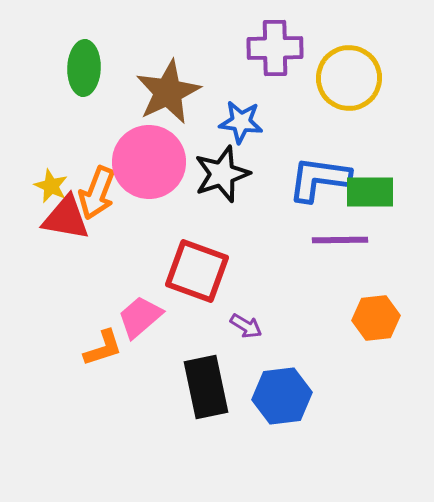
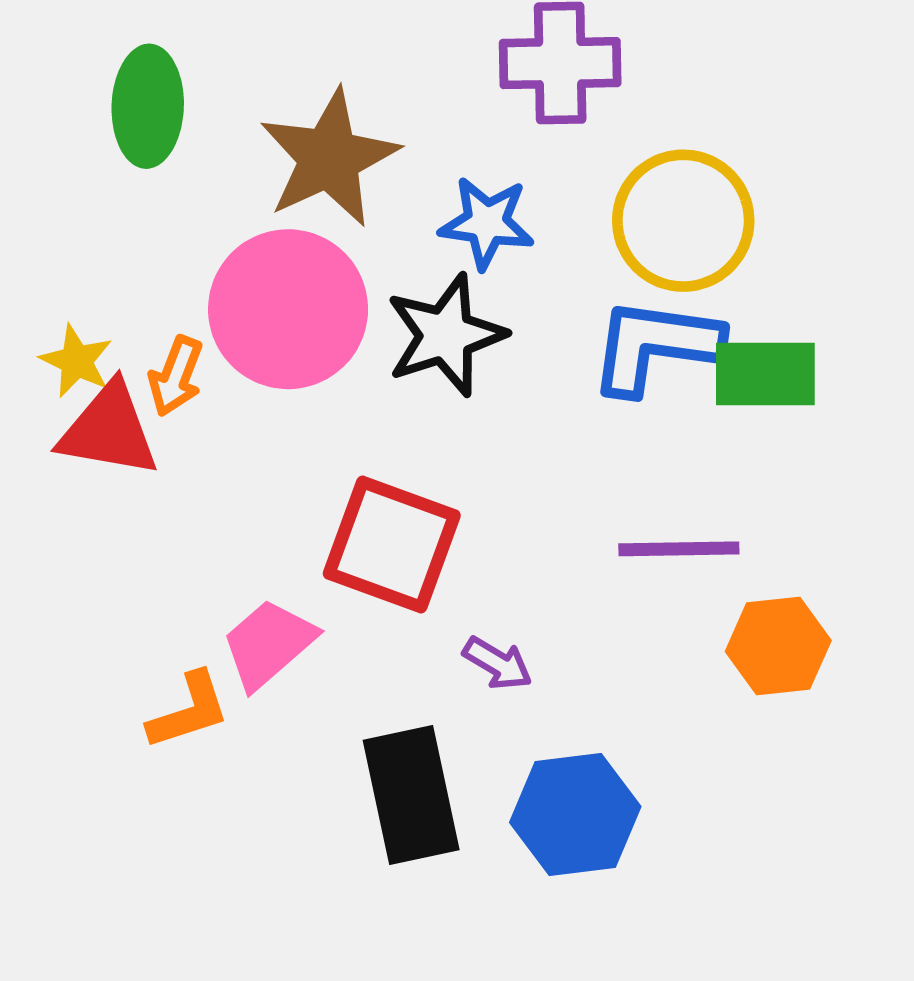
yellow circle: (349, 78) -> (683, 221), moved
orange arrow: (97, 193) -> (176, 376), size x0.7
purple line: (340, 240) -> (679, 549), moved

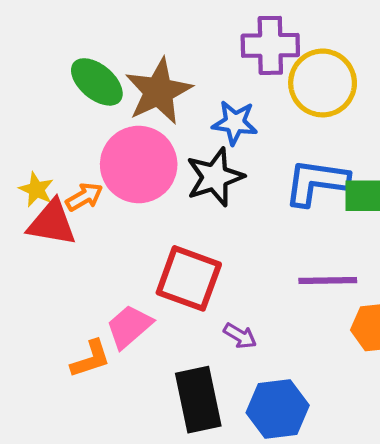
green ellipse: (148, 106) -> (97, 82), moved, turned -52
yellow circle: (683, 221) -> (323, 83), moved
orange arrow: (176, 376) -> (84, 197), turned -141

